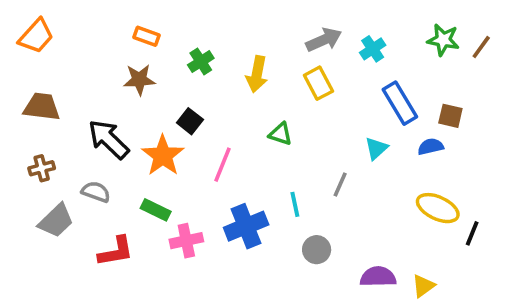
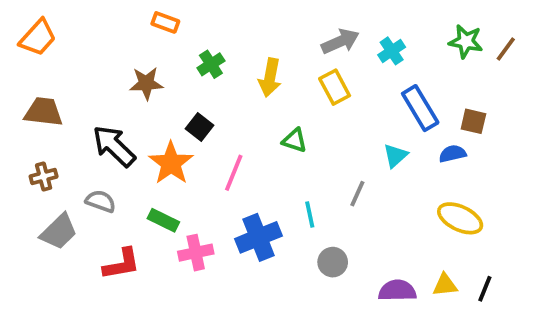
orange rectangle: (147, 36) -> (165, 22), moved
black line: (472, 233) -> (485, 289), moved
yellow triangle: (423, 286) -> (445, 285), moved, turned 30

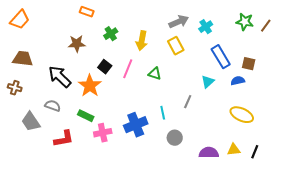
pink line: (234, 173) -> (128, 69), moved
brown cross: (44, 177) -> (15, 88), moved, turned 32
gray trapezoid: (59, 232) -> (31, 122), turned 100

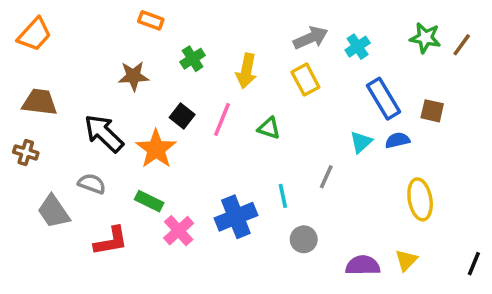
blue semicircle: (238, 81) -> (397, 140), moved
yellow ellipse: (242, 115) -> (420, 199), turned 55
pink cross: (103, 133) -> (179, 231), turned -30
yellow triangle: (234, 150) -> (406, 260), turned -40
black line: (255, 152) -> (474, 264), moved

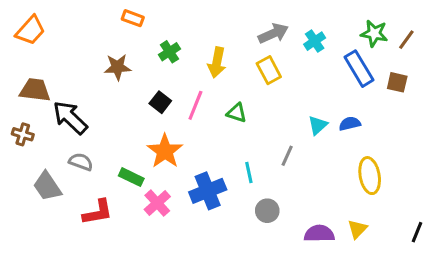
blue rectangle: (384, 99) -> (359, 69), moved
brown square: (432, 111) -> (397, 82), moved
black arrow: (104, 133) -> (70, 118), moved
orange star: (156, 149) -> (165, 151), moved

